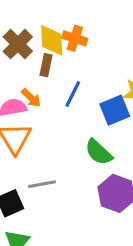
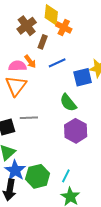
yellow diamond: (52, 40) -> (51, 15), moved
blue line: (73, 94) -> (57, 63), turned 30

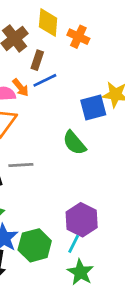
orange cross: (64, 27) -> (78, 37), moved
blue line: (57, 63) -> (45, 80), moved
purple hexagon: (76, 131) -> (82, 220), moved

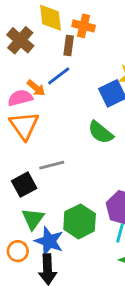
brown rectangle: (37, 60) -> (69, 46), moved
green hexagon: (35, 245) -> (80, 221), moved

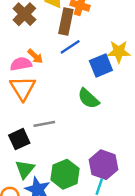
brown rectangle: (69, 46) -> (66, 22), size x1.5
blue line: (59, 76) -> (70, 47), moved

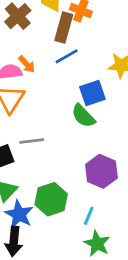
blue square: (101, 65) -> (92, 93), moved
purple hexagon: (104, 165) -> (101, 171), moved

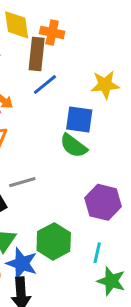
blue square: (92, 93) -> (79, 119), turned 36

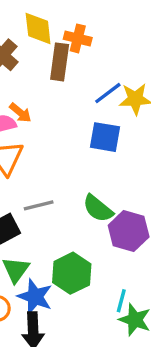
blue line: (45, 85) -> (108, 93), moved
green semicircle: (74, 146) -> (98, 208), moved
cyan line: (97, 253) -> (121, 301), moved

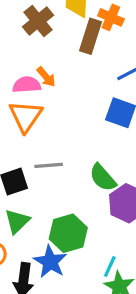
blue star: (35, 297) -> (50, 262), moved

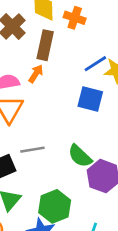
brown rectangle: (90, 36) -> (45, 45), moved
orange arrow: (46, 77) -> (36, 74), moved, turned -102

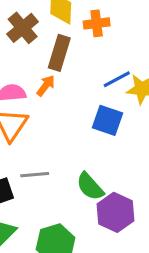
orange cross: (75, 18) -> (97, 23), turned -30

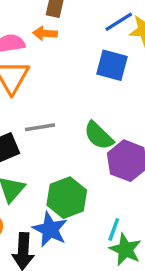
orange arrow: (46, 86) -> (45, 33), turned -120

